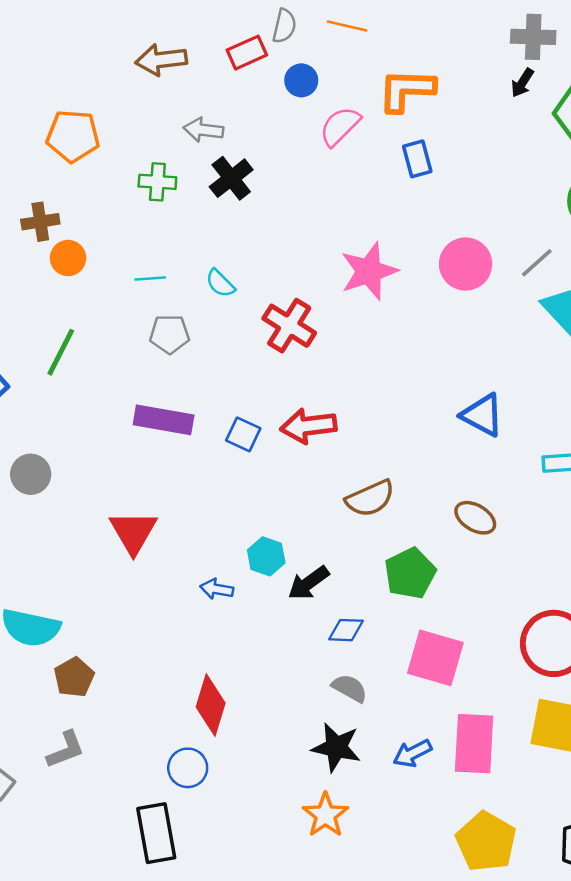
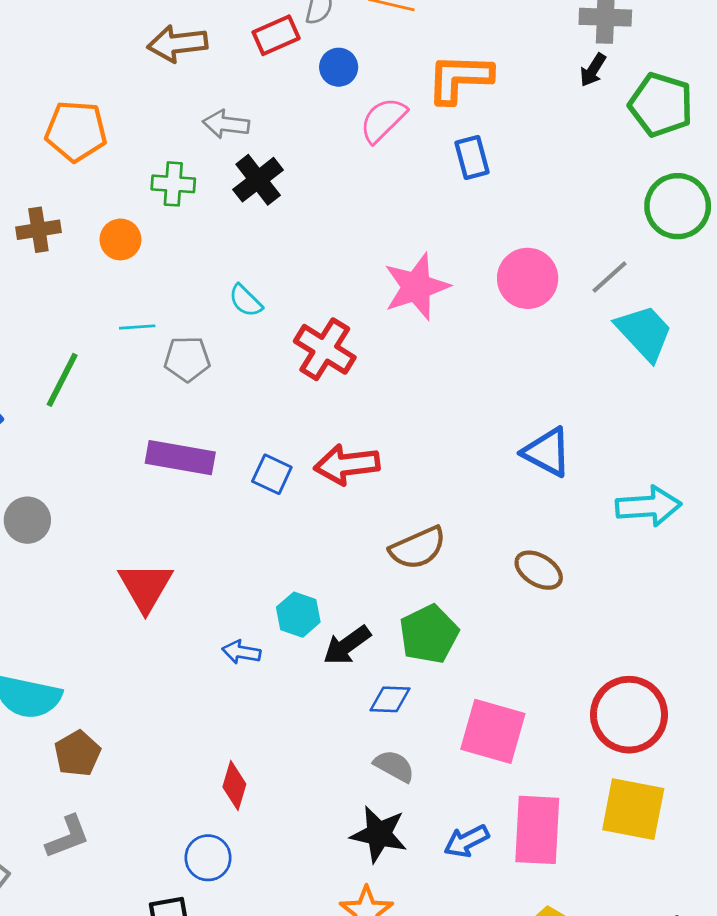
orange circle: (68, 258) -> (120, 239), moved
cyan line: (150, 279) -> (137, 327), moved
green pentagon: (410, 573) -> (429, 634), moved
red diamond: (211, 705) -> (234, 786), size x0.7

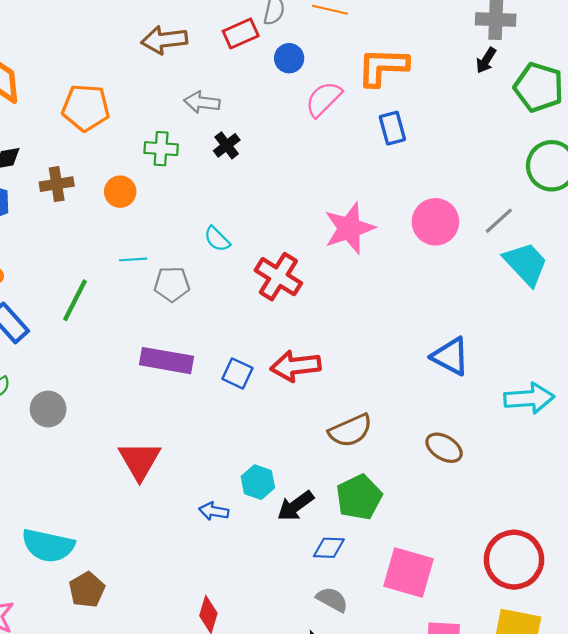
black cross: (258, 180) -> (227, 145), size x0.7

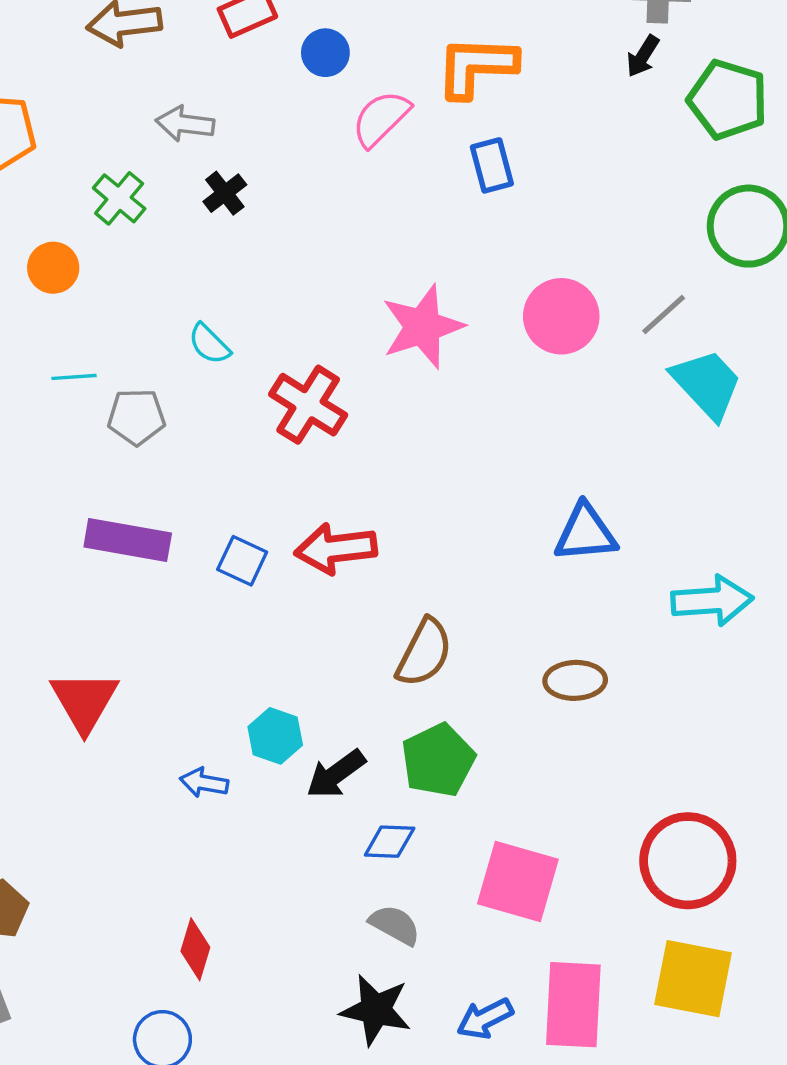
green cross: (161, 149) -> (119, 198), turned 36
blue triangle: (451, 356) -> (586, 533), turned -33
brown semicircle: (350, 431) -> (424, 653), turned -39
brown ellipse: (444, 448) -> (575, 680), turned -33

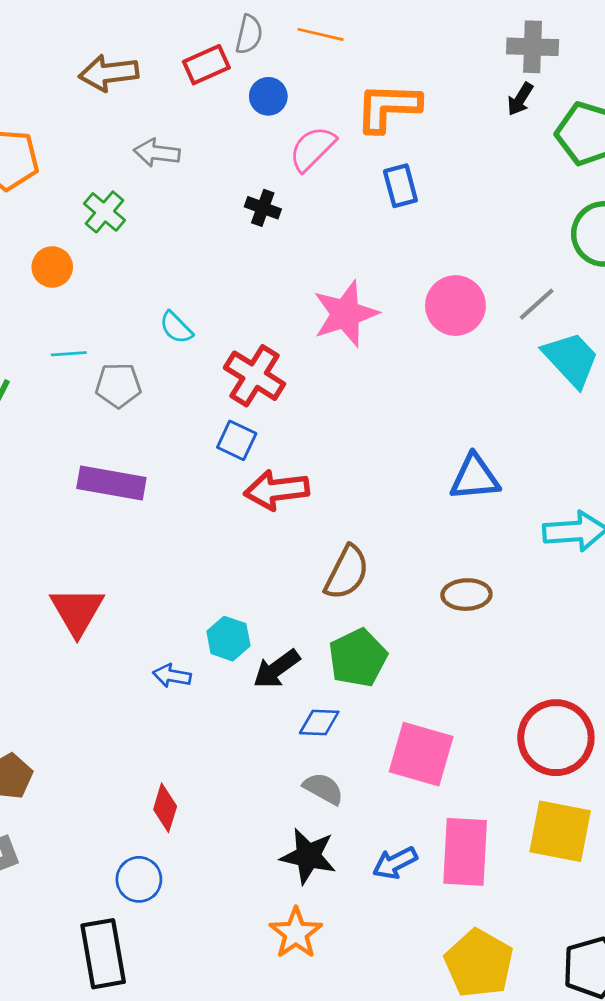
black cross: (225, 193) -> (263, 208), moved, turned -32
blue square: (242, 561) -> (237, 440), moved

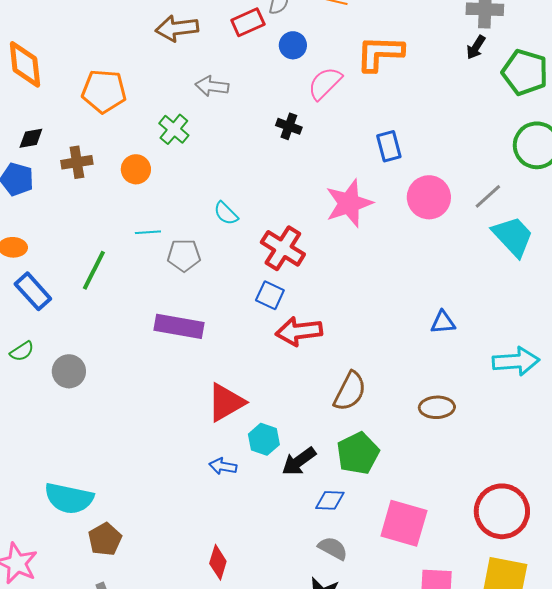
blue rectangle: (400, 186) -> (389, 146), moved
blue triangle: (475, 478) -> (443, 322), size x0.7
red triangle: (77, 611) -> (226, 402), moved, turned 30

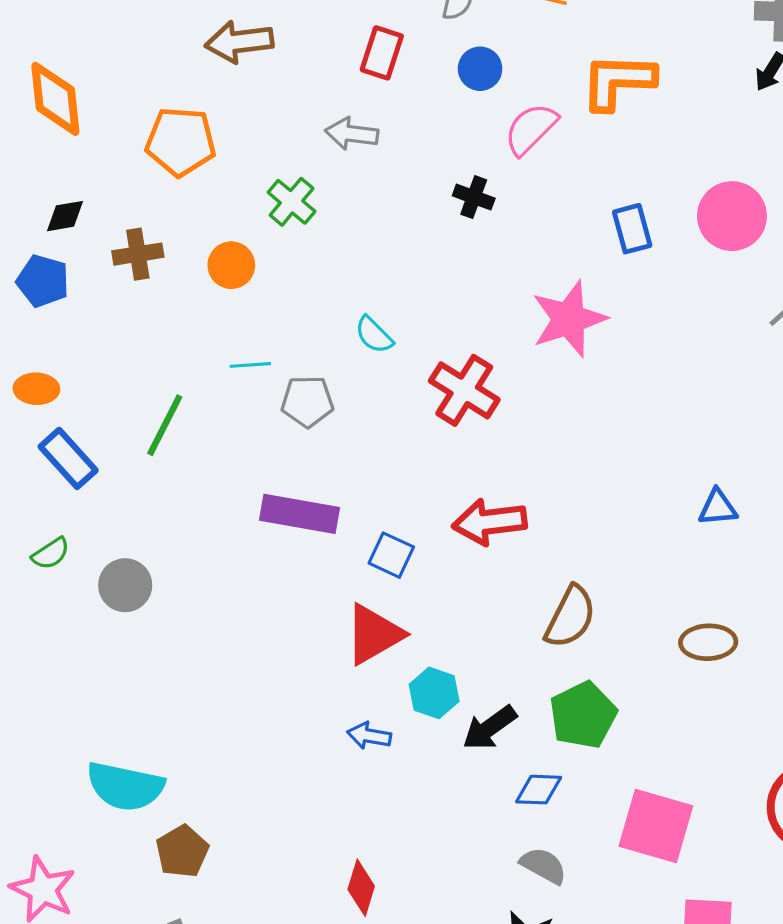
red rectangle: (248, 22) -> (382, 53), moved, turned -48
brown arrow: (177, 28) -> (239, 42), moved
pink circle: (429, 197) -> (732, 216), moved
blue square: (270, 295) -> (391, 555), moved

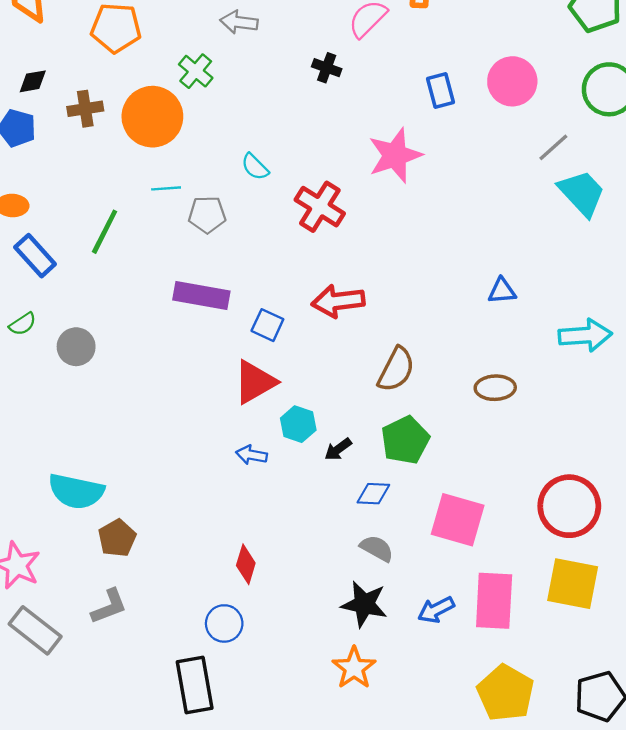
orange circle: (231, 265) -> (152, 117), size x1.8
black arrow: (490, 728) -> (338, 449), size x0.7

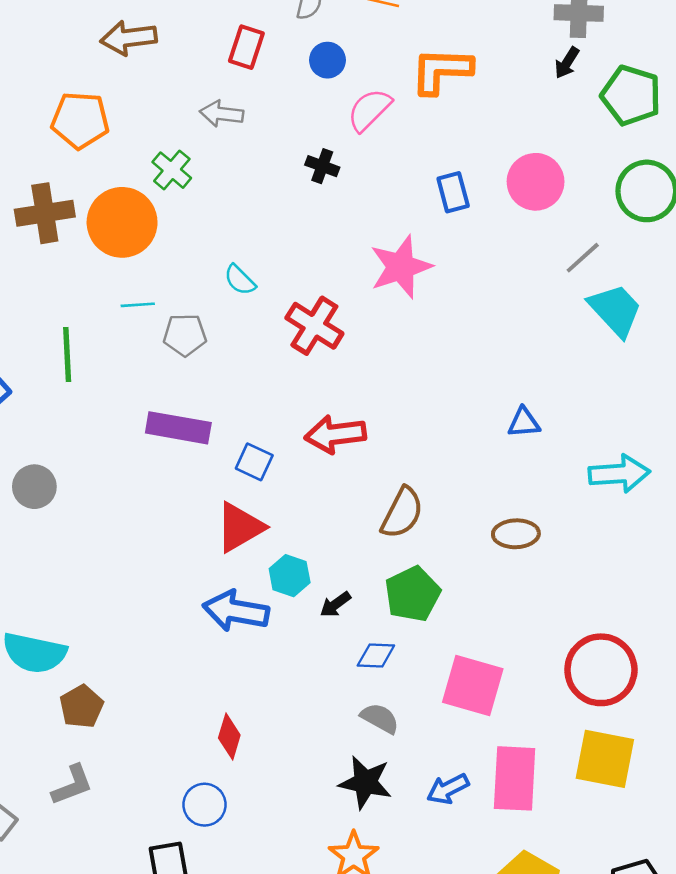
brown cross: (85, 109) -> (45, 213), size x1.4
green line: (105, 232) -> (67, 355), turned -30
blue arrow: (251, 455) -> (236, 611), size x1.8

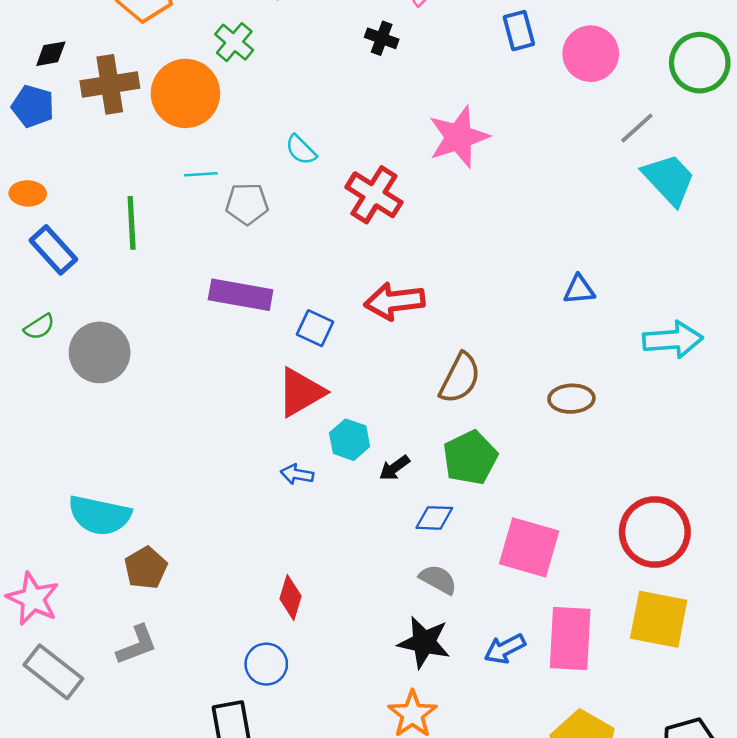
blue rectangle: (453, 192) -> (519, 31), moved
gray circle: (34, 487) -> (100, 352), size x1.4
blue arrow: (236, 611) -> (297, 474), size x0.5

